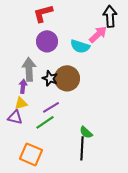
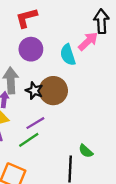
cyan semicircle: (80, 46) -> (68, 55), turned 54
green semicircle: (86, 132) -> (86, 151), moved

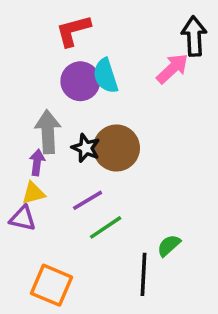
cyan semicircle: (68, 55) -> (106, 76), moved
green line: (29, 140) -> (106, 227), moved
green semicircle: (86, 151) -> (169, 245), turned 96

